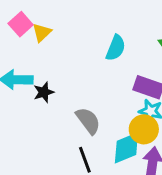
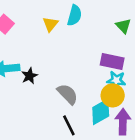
yellow triangle: (42, 32) -> (50, 24), moved
cyan semicircle: (116, 48) -> (74, 15), moved

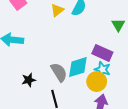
black star: (29, 76) -> (29, 80), moved
cyan diamond: (101, 112) -> (78, 67), moved

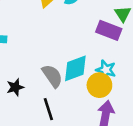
purple rectangle: (102, 53) -> (109, 30), moved

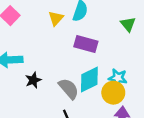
purple rectangle: (109, 30) -> (86, 44), moved
black star: (15, 87) -> (33, 80), moved

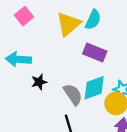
yellow triangle: (56, 18) -> (68, 24), size x1.6

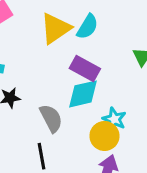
cyan diamond: (94, 88) -> (83, 94), moved

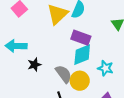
yellow circle: (104, 136) -> (80, 81), moved

